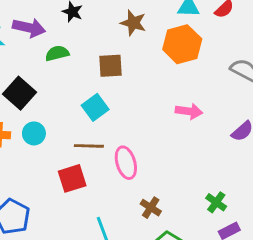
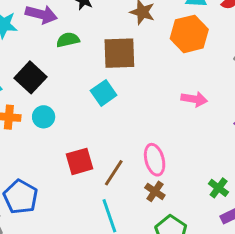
brown square: (111, 66) -> (119, 53), size x1.4
brown line: (89, 146) -> (114, 173), moved, turned -60
pink ellipse: (126, 163) -> (155, 160), moved

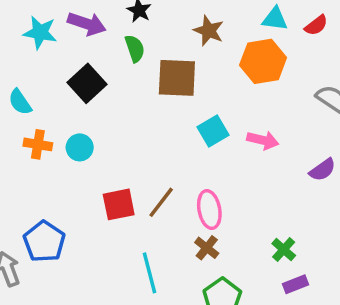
green semicircle: (68, 40) -> (135, 48), moved, turned 80
black square: (30, 77) -> (87, 83), moved
cyan square: (104, 93) -> (213, 131), moved
brown line: (114, 173) -> (161, 202), moved

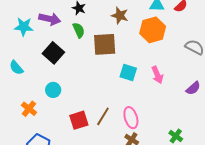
cyan square: (213, 131) -> (128, 73), turned -36
pink arrow: (263, 140) -> (157, 75), turned 60
orange cross: (38, 144) -> (29, 109), moved, turned 35

